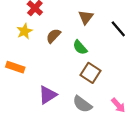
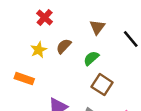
yellow star: (24, 31) -> (39, 50), moved
green semicircle: (80, 47) -> (91, 58), turned 91

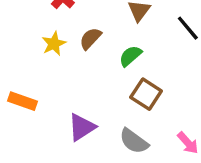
orange rectangle: (24, 79) -> (22, 101), moved

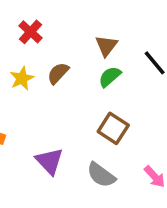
green semicircle: (130, 56) -> (110, 77), moved
purple triangle: (82, 127) -> (49, 161), turned -40

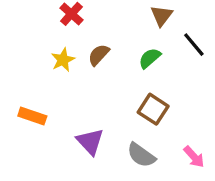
brown triangle: (106, 46) -> (162, 16), moved

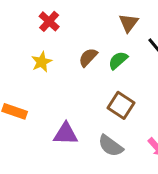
brown semicircle: (99, 55) -> (88, 57), moved
purple triangle: (90, 142) -> (66, 134), turned -45

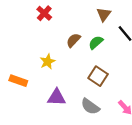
yellow star: (42, 62) -> (48, 62), moved

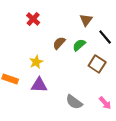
brown square: (98, 76) -> (97, 64), moved
purple triangle: (57, 97) -> (39, 85), moved

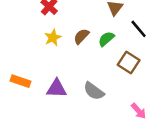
yellow star: (36, 62) -> (53, 38), moved
gray semicircle: (74, 102) -> (94, 91), moved

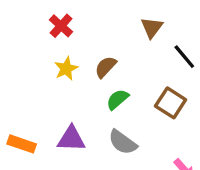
green semicircle: (106, 39) -> (117, 99), moved
orange rectangle: (20, 81) -> (22, 144), moved

